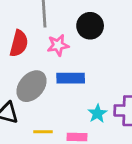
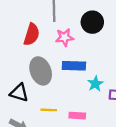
gray ellipse: (31, 86) -> (41, 71), turned -64
cyan star: (97, 113) -> (95, 84), moved

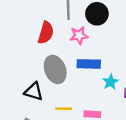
black circle: (92, 22) -> (97, 14), moved

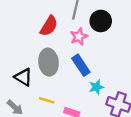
pink star: (79, 35) -> (79, 37), turned -30
blue rectangle: (89, 64) -> (81, 65), turned 40

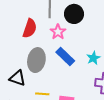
gray ellipse: (49, 62) -> (36, 60), turned 30
cyan star: (96, 87) -> (93, 58), moved

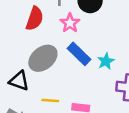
cyan star: (93, 58) -> (106, 61), moved
gray ellipse: (36, 60) -> (43, 58), turned 40

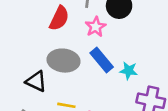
gray ellipse: (43, 58) -> (64, 61), turned 40
cyan star: (106, 61) -> (129, 71), turned 30

